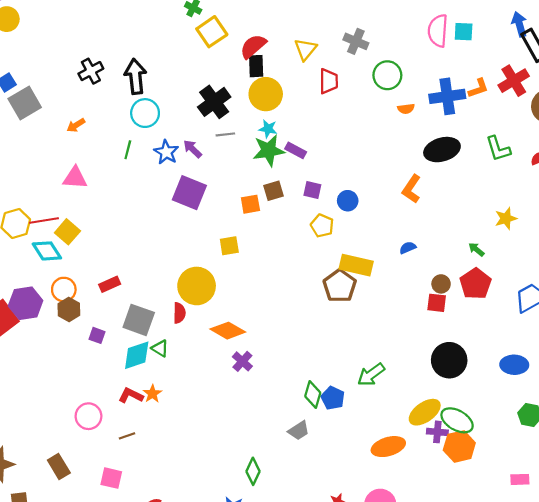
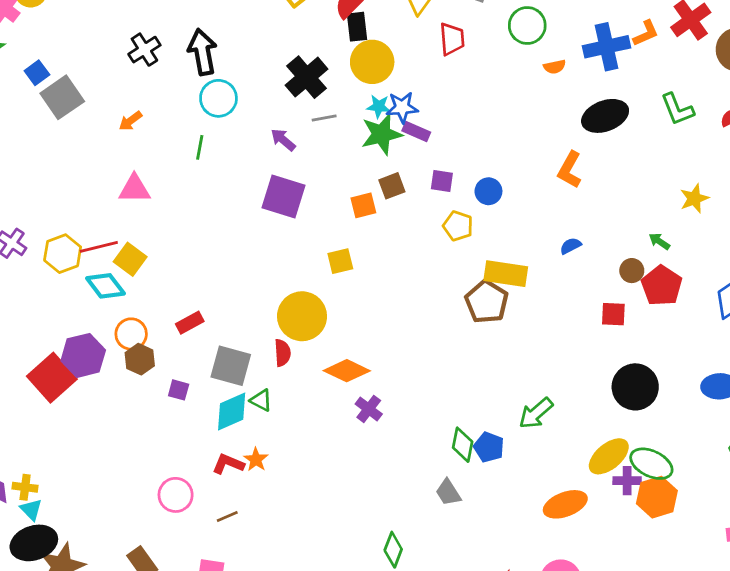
blue star: (166, 152) -> (402, 107), moved, turned -30
brown circle: (441, 284) -> (632, 271), moved
gray trapezoid: (299, 431) -> (448, 493), turned 95

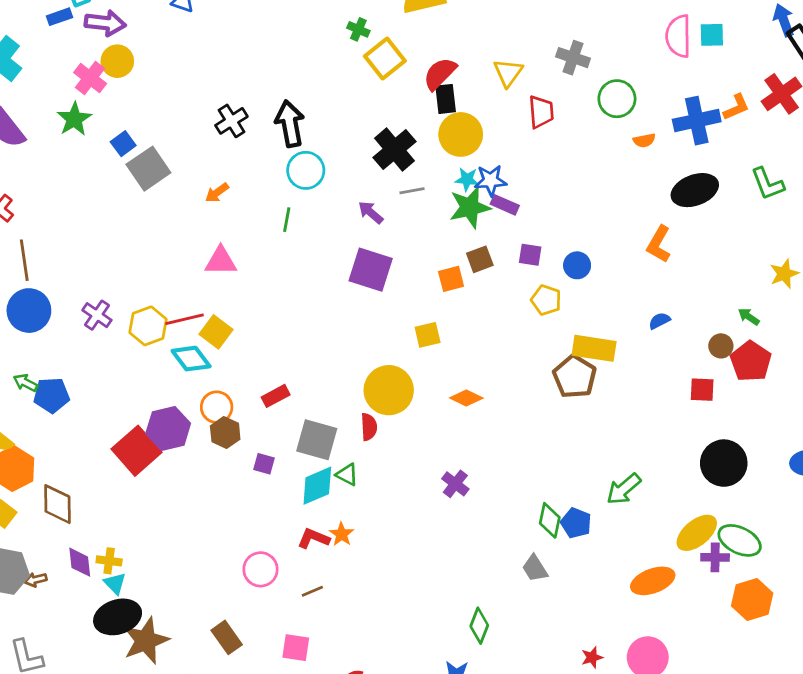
orange diamond: (347, 371) -> (466, 398), moved, size x0.7
orange hexagon: (657, 497) -> (752, 600), moved

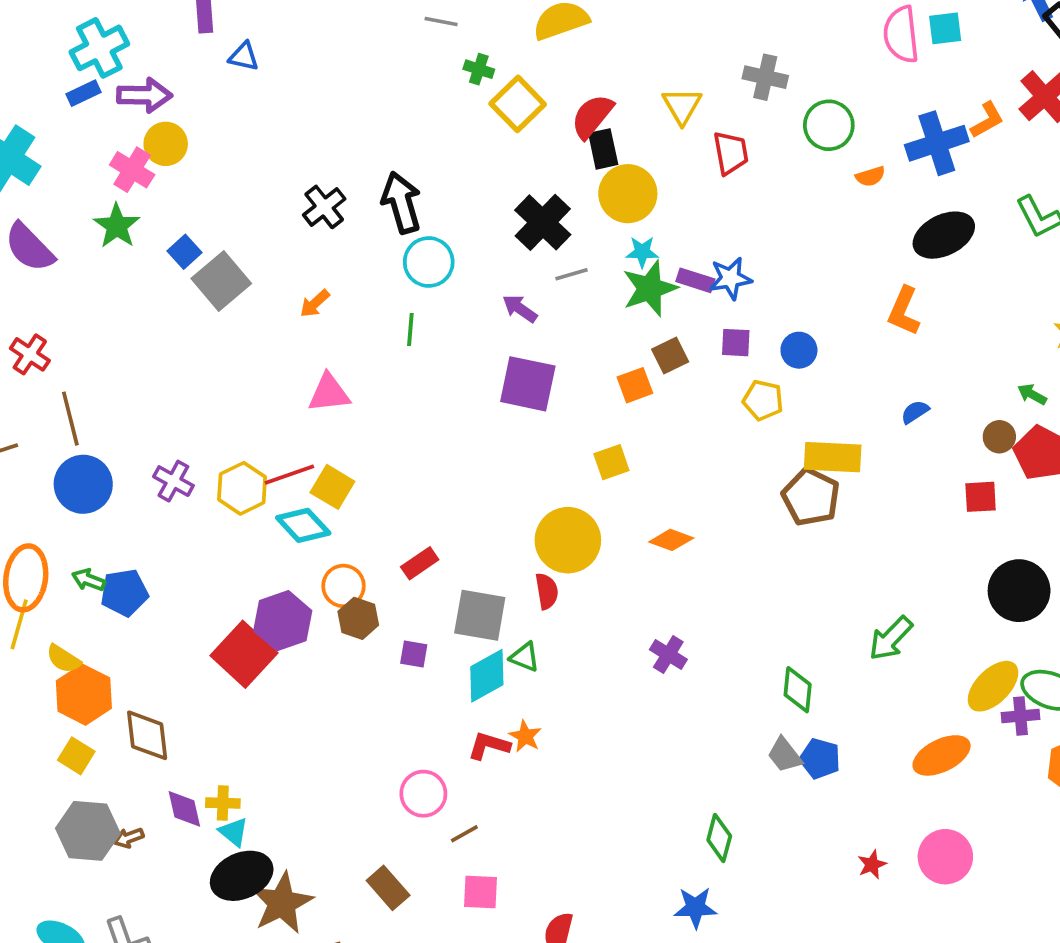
blue star: (491, 180) -> (730, 278), moved
blue pentagon: (576, 523) -> (820, 759), moved
brown line: (312, 591) -> (464, 834), moved

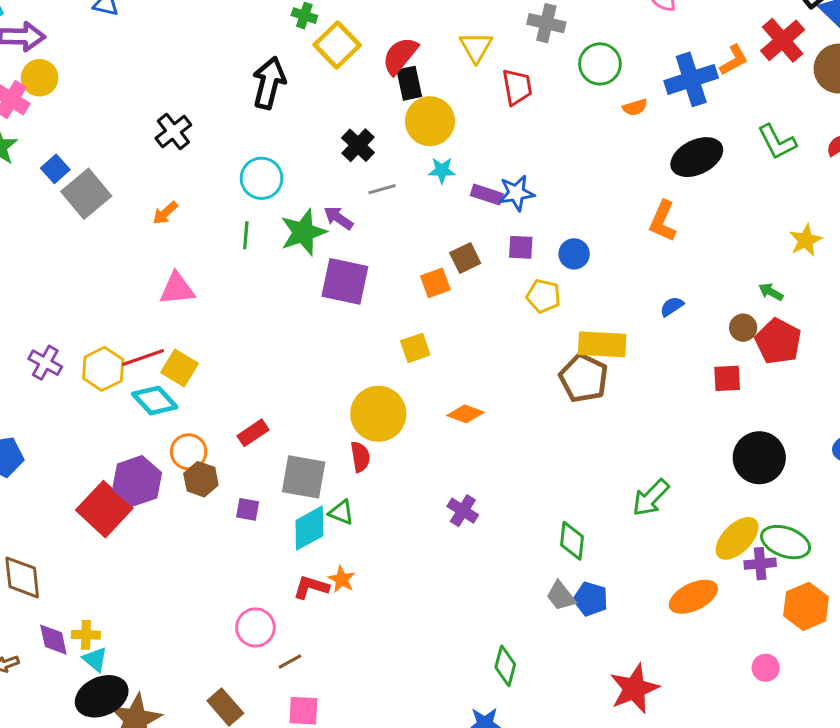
black arrow: (401, 203) -> (269, 83), moved, turned 30
black cross: (543, 222) -> (358, 145), size x0.7
green star: (650, 288) -> (303, 232), moved
pink circle: (945, 857) -> (766, 668), moved, size x0.6
red star: (872, 865) -> (634, 689), size x2.0

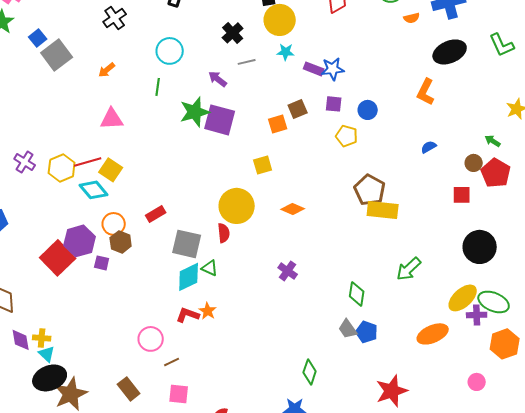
green star: (303, 232) -> (195, 112), moved
yellow rectangle: (602, 344) -> (383, 210), moved
purple square: (248, 509) -> (102, 263), moved

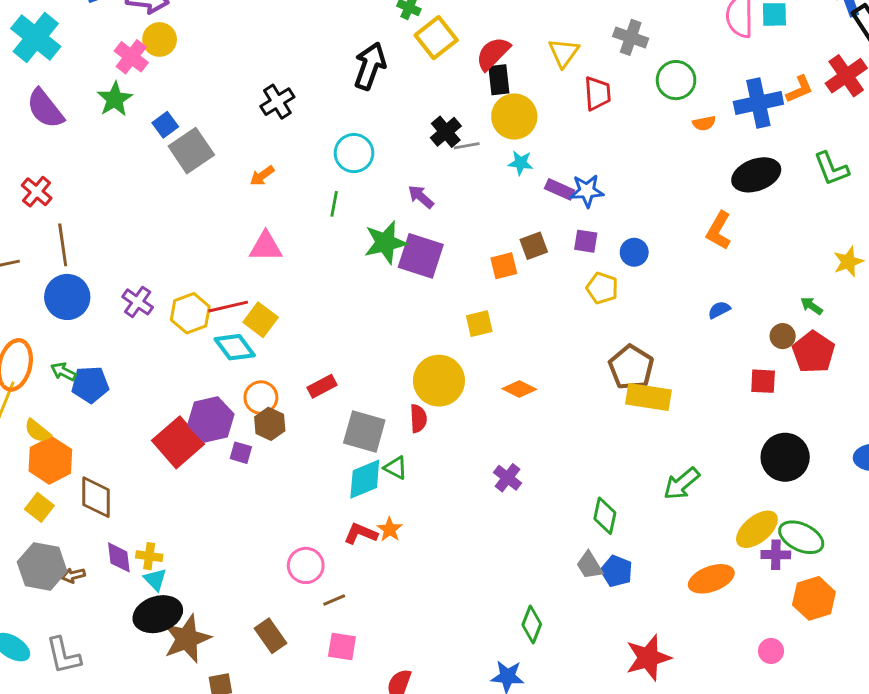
gray line: (247, 62) -> (467, 146), moved

